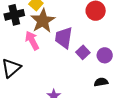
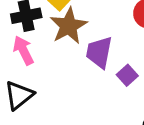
pink arrow: (32, 40) -> (23, 50), moved

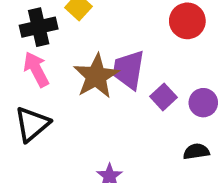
brown star: (69, 26) -> (96, 76), moved

